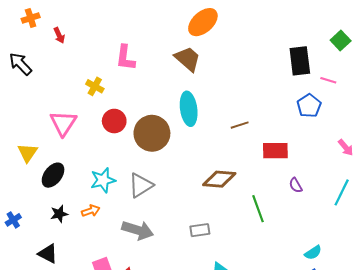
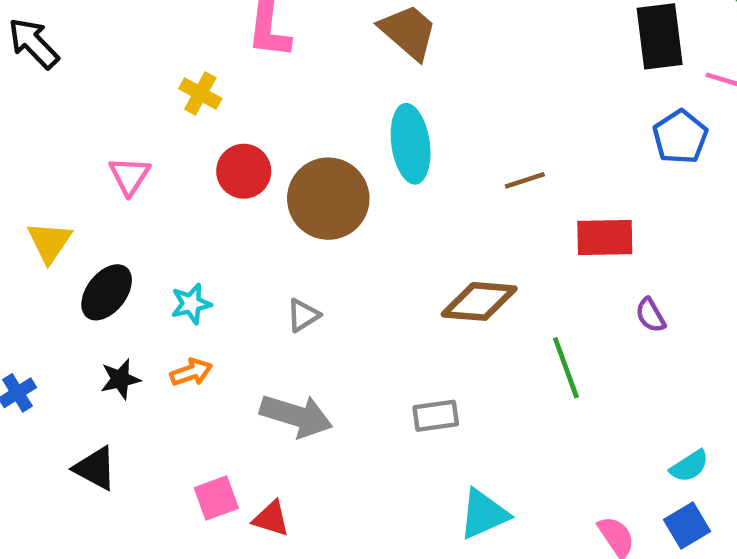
pink triangle: (63, 123) -> (129, 176), size x0.7
cyan star: (103, 180) -> (191, 304), moved, size x0.7
gray triangle: (141, 185) -> (303, 315), size x0.6

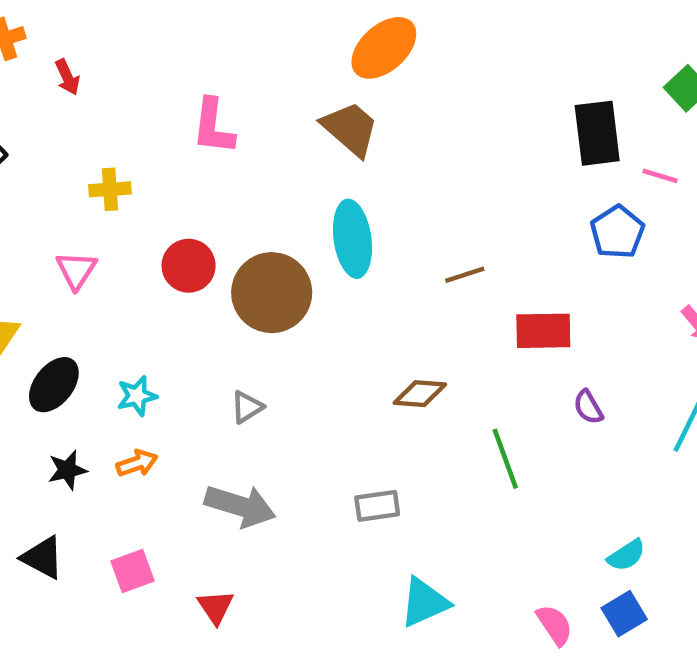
yellow cross: (200, 93) -> (110, 189), moved, turned -33
brown diamond: (479, 301) -> (420, 394), size x0.7
pink square: (216, 498) -> (132, 571), moved
red triangle: (271, 519) -> (216, 607), turned 39

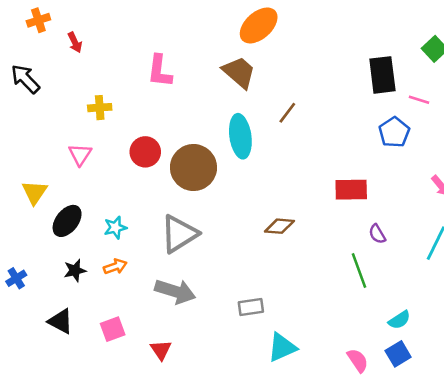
brown line: (465, 275) -> (287, 113), moved, turned -35
gray triangle: (247, 407) -> (179, 234), size x2.0
green line: (505, 459) -> (359, 270), moved
gray rectangle: (377, 506) -> (251, 307), moved

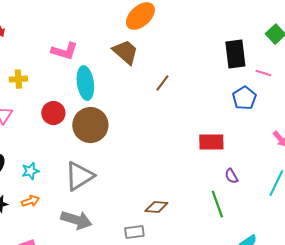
pink L-shape: (160, 71) -> (64, 51), turned -80
cyan ellipse: (240, 136) -> (85, 83), moved
brown diamond: (279, 226) -> (156, 207), moved

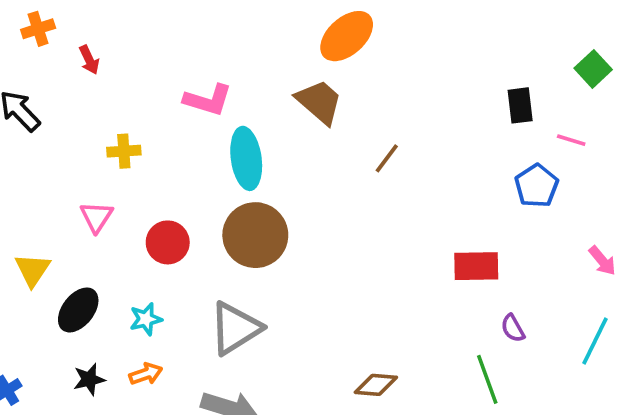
black rectangle: (235, 54) -> (520, 105), size x0.7
red circle: (53, 113) -> (168, 242), moved

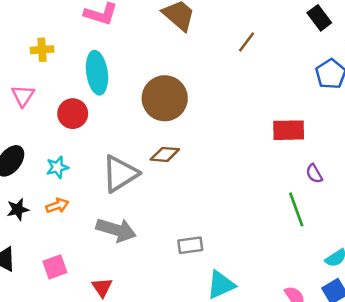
black rectangle: (520, 105) -> (319, 18), turned -30
cyan ellipse: (246, 158) -> (97, 73), moved
brown line: (387, 158) -> (246, 42), moved
brown circle: (255, 235) -> (165, 98), moved
brown diamond: (376, 385) -> (165, 154), moved

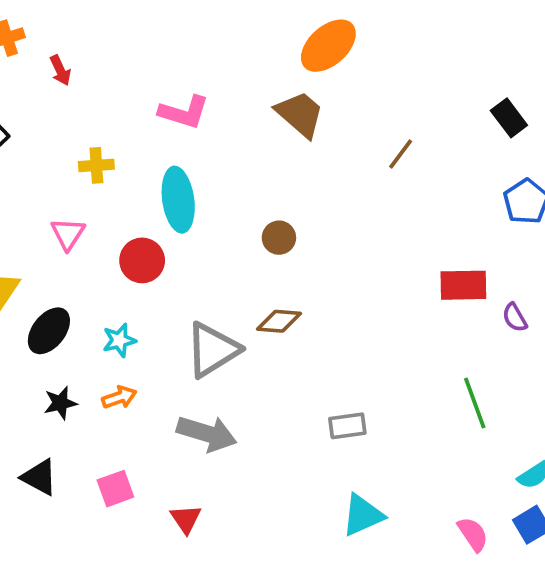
brown circle: (165, 98) -> (279, 238), size x0.5
purple semicircle: (314, 174) -> (515, 317), moved
gray rectangle: (190, 245) -> (347, 426), moved

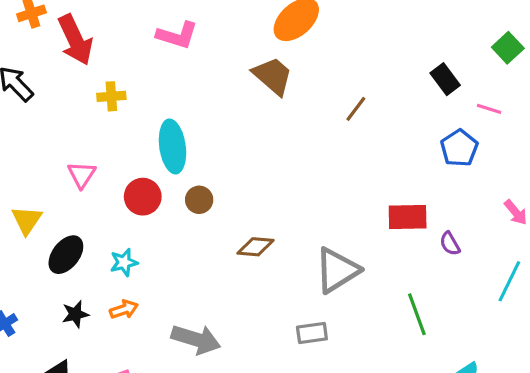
red arrow: (60, 70) -> (75, 40), size x2.0
pink L-shape: (184, 112) -> (177, 35), moved
yellow cross: (96, 165) -> (111, 96), moved
brown circle: (279, 238) -> (199, 200), moved
gray triangle: (212, 350) -> (337, 270), moved

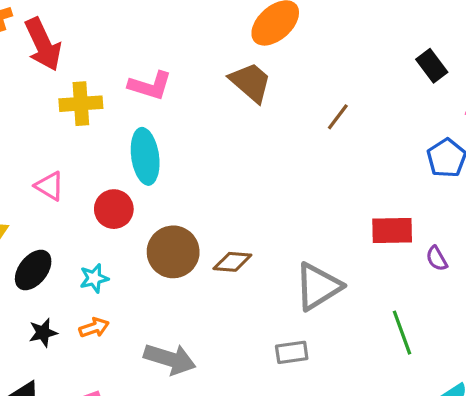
pink L-shape: (177, 35) -> (150, 86), moved
black rectangle: (445, 79) -> (432, 66), moved
yellow cross: (111, 96) -> (81, 104), size x1.4
pink triangle: (82, 175) -> (50, 186), turned -32
brown circle: (199, 200) -> (173, 252), moved, size x1.8

